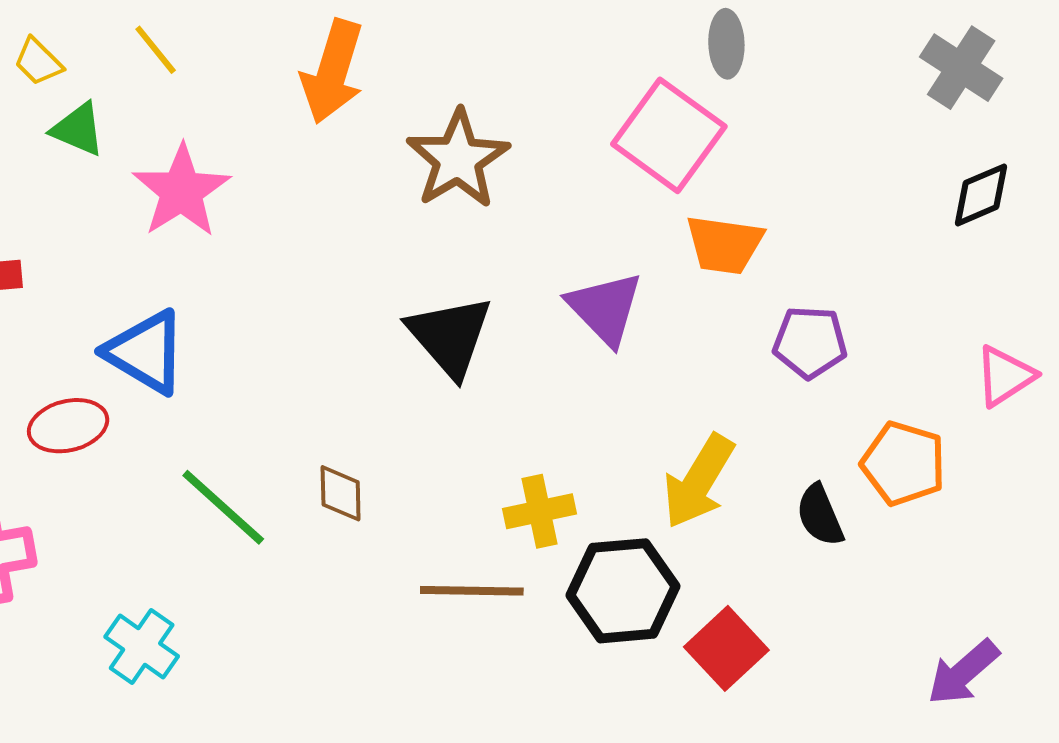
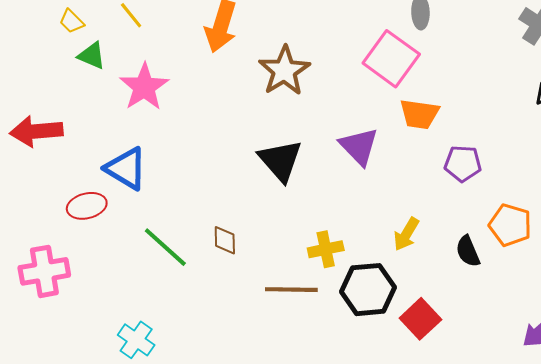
yellow arrow: (699, 481) -> (406, 234), size x0.7
cyan cross: (142, 646) -> (136, 340), moved

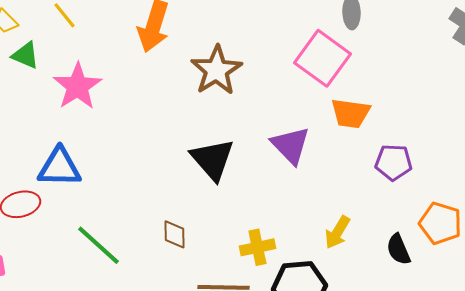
blue triangle: (126, 169) -> (59, 167), turned -30
brown diamond: (225, 240) -> (174, 234), moved

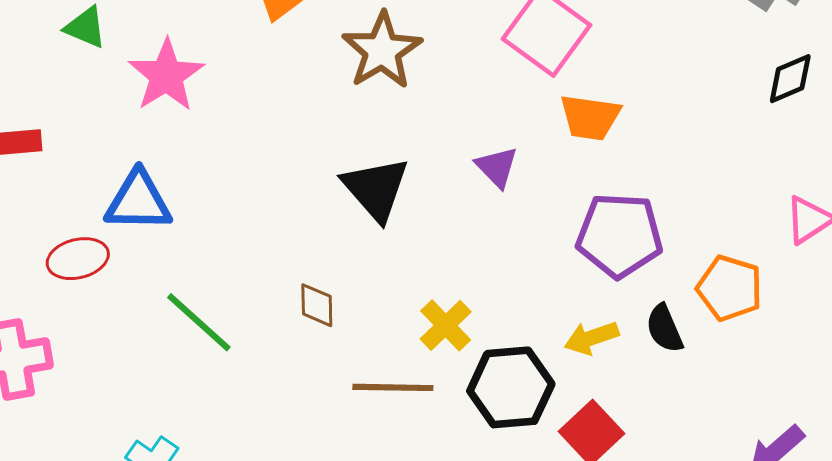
purple triangle: (290, 145) -> (497, 167), size x0.7
purple pentagon: (393, 162) -> (619, 235), moved, size x1.5
yellow arrow: (337, 232) -> (592, 338), moved, turned 40
yellow cross: (257, 247) -> (446, 325), turned -32

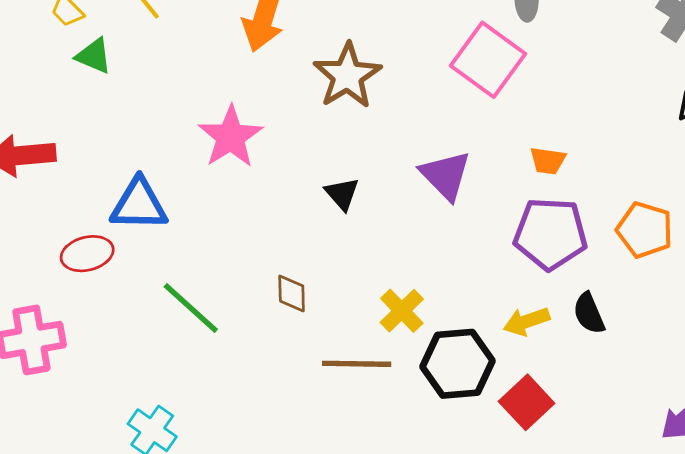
pink star: (166, 75) -> (231, 137), moved
orange trapezoid: (590, 117) -> (548, 161), moved, size x0.7
purple triangle: (497, 167) -> (446, 175), size x1.4
black triangle: (376, 189) -> (342, 194), size x0.6
orange pentagon: (730, 288) -> (645, 230), moved

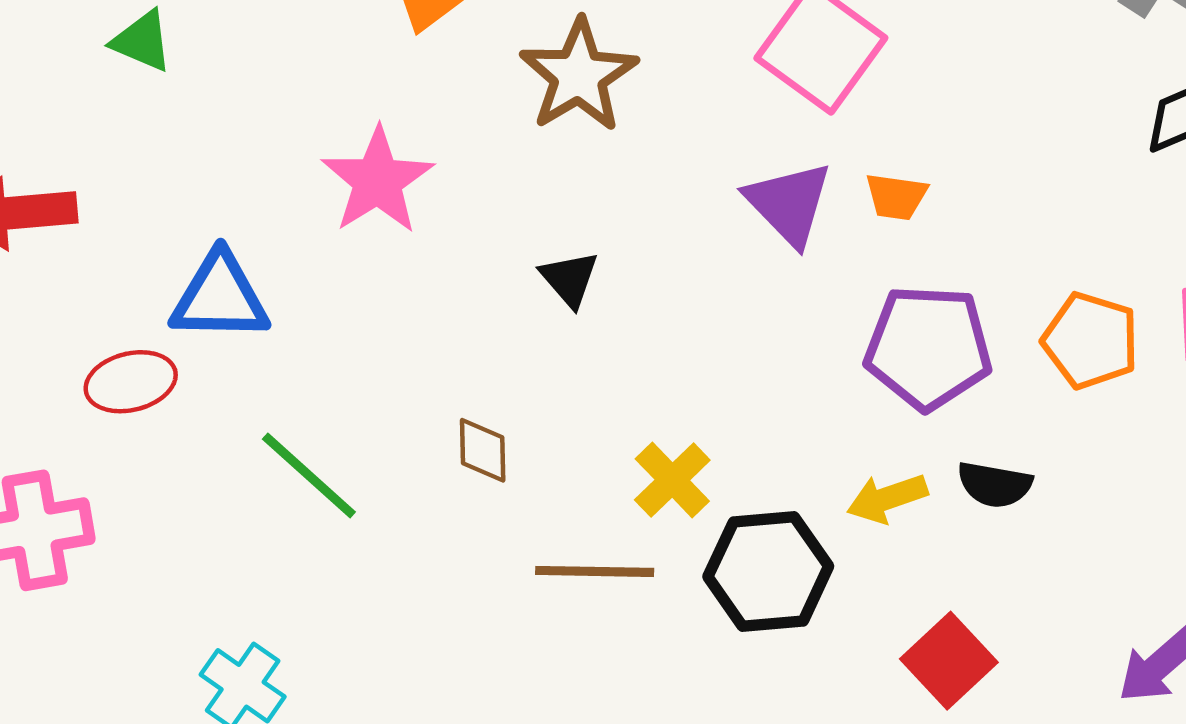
orange trapezoid: (548, 161) -> (896, 197), moved
purple triangle: (446, 175) -> (789, 203), moved
black semicircle: (589, 313) -> (995, 485), turned -57
red square: (527, 402) -> (949, 661), moved

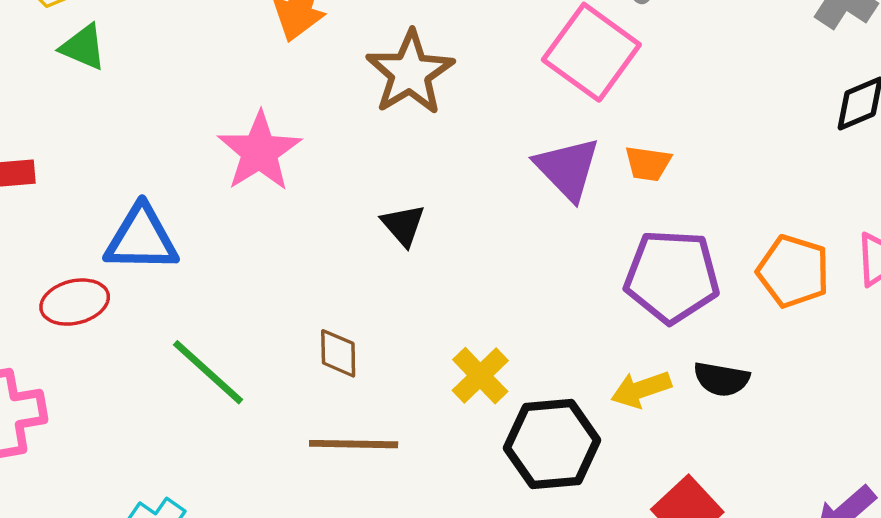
brown line: (595, 571) -> (354, 444), moved

